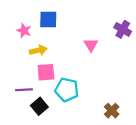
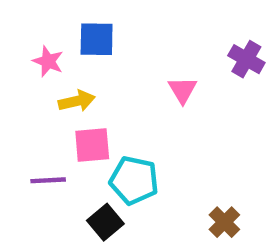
black square: (39, 106) -> (105, 222), moved

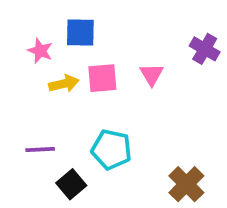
pink square: (92, 145) -> (102, 78), moved
black square: (105, 222) -> (71, 184), moved
brown cross: (224, 222) -> (186, 184), size x1.4

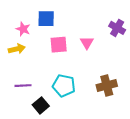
yellow arrow: (64, 84) -> (17, 49), moved
brown cross: (186, 184) -> (107, 86), moved, turned 30

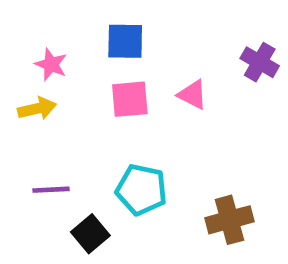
blue square: (46, 19) -> (125, 41), moved
pink triangle: (87, 43) -> (192, 95), turned -32
brown cross: (107, 86) -> (230, 220), moved

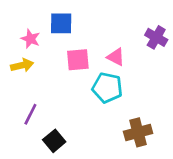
blue square: (125, 41) -> (61, 23), moved
purple line: (51, 190) -> (30, 114), turned -60
cyan pentagon: (141, 190) -> (107, 88), moved

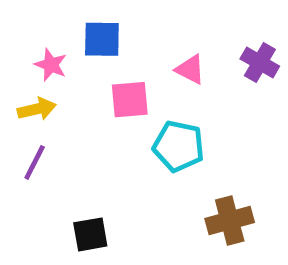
pink triangle: (116, 57) -> (190, 69), moved
purple line: (30, 114) -> (35, 162), moved
black square: (54, 141) -> (90, 234), turned 30

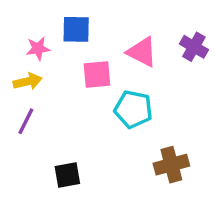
pink star: (51, 65) -> (38, 49), turned -30
pink triangle: (190, 69) -> (142, 52), size x1.4

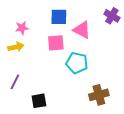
blue square: (76, 29) -> (59, 17), moved
purple cross: (194, 47) -> (112, 16), moved
purple line: (26, 121) -> (15, 82), moved

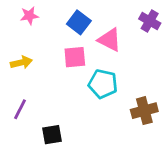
blue square: (59, 17) -> (79, 22), turned 36
pink star: (22, 28) -> (29, 16), moved
brown cross: (99, 95) -> (144, 111), moved

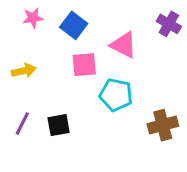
blue square: (79, 22) -> (74, 25), moved
black square: (52, 135) -> (59, 125), moved

